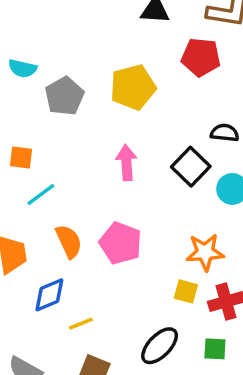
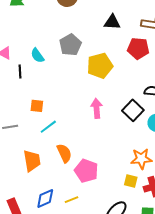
cyan semicircle: (23, 68) -> (37, 55), turned 42
gray pentagon: (64, 96) -> (70, 45), moved
pink pentagon: (121, 243) -> (86, 171), moved
blue diamond: (49, 295) -> (45, 199), moved

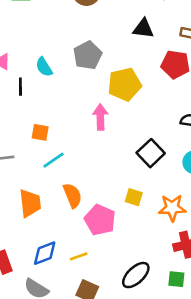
pink arrow: (97, 108) -> (100, 117), moved
black square: (133, 110) -> (151, 153), moved
yellow square: (131, 181) -> (134, 197), moved

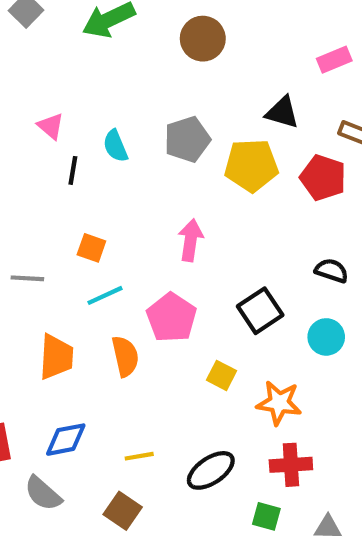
yellow pentagon: (124, 84) -> (251, 165), moved
pink pentagon: (100, 220) -> (171, 318), moved
yellow line: (79, 256) -> (139, 456), moved
black ellipse: (136, 275) -> (211, 470), moved

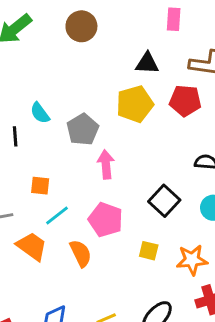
pink rectangle: (334, 60) -> (174, 19), turned -50
gray pentagon: (187, 139) -> (83, 129), moved
orange trapezoid: (56, 357) -> (32, 246), moved, turned -44

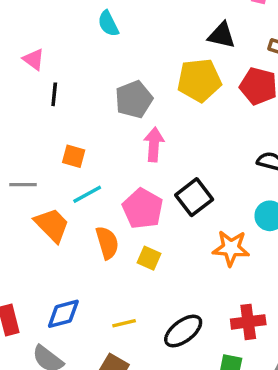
cyan semicircle: (40, 113) -> (108, 24), moved
black square: (164, 201) -> (194, 197), moved
yellow square: (149, 251) -> (149, 258), moved
orange star: (192, 260) -> (231, 248), moved

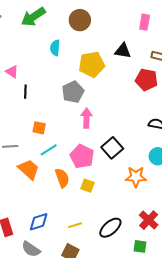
cyan semicircle: (108, 24) -> (55, 48), turned 35
yellow pentagon: (199, 80) -> (92, 64), moved
red cross: (248, 322) -> (149, 220), turned -36

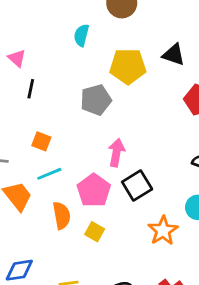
pink arrow: (86, 118) -> (116, 153), moved
orange star: (136, 177) -> (163, 231), turned 30

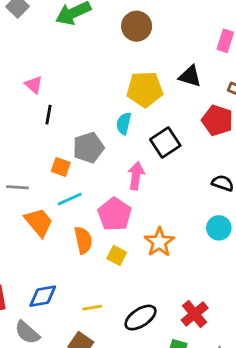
cyan semicircle: (81, 35) -> (124, 123), moved
gray pentagon: (96, 100) -> (88, 148), moved
black square: (137, 186) -> (165, 142), moved
orange star: (163, 231) -> (159, 242), moved

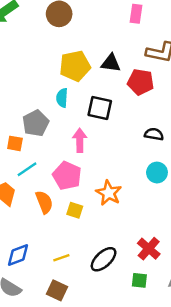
black triangle: (190, 76) -> (111, 63), moved
black square: (165, 142) -> (100, 108), turned -35

